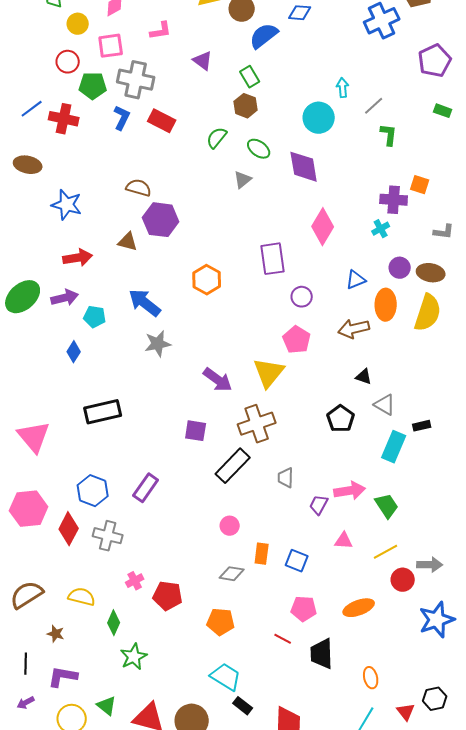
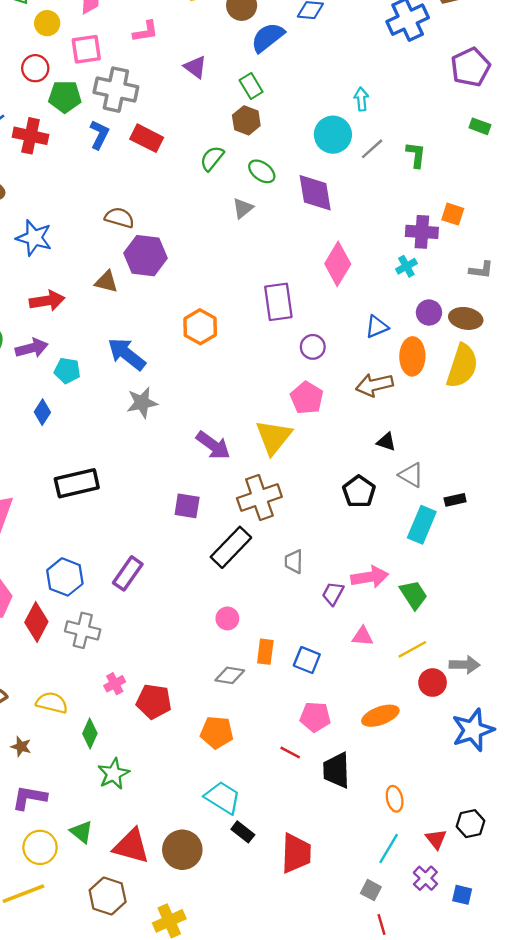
gray line: (374, 106) -> (372, 149), moved

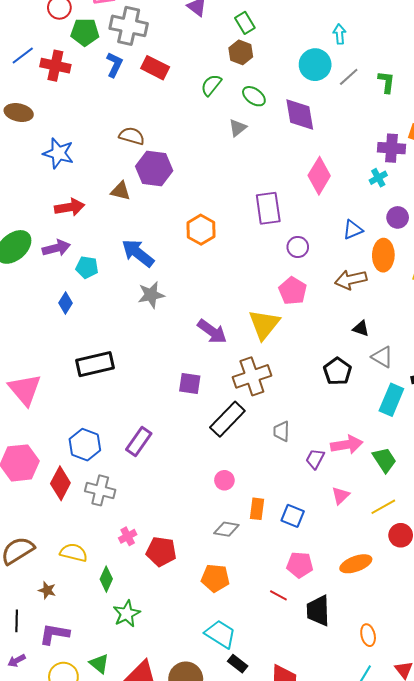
pink triangle: (363, 636) -> (341, 496), turned -48

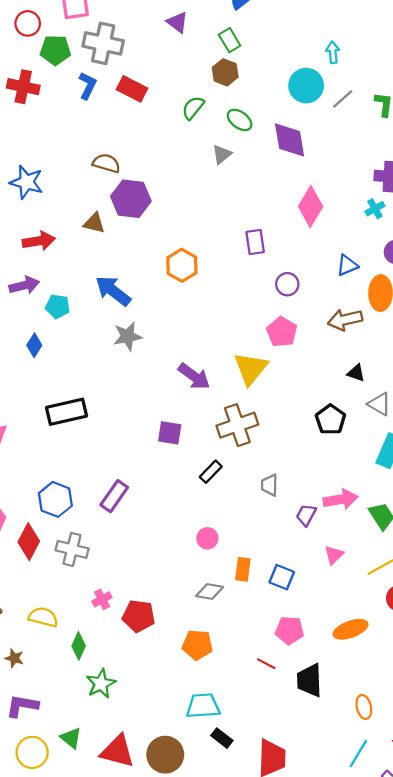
purple rectangle: (268, 208) -> (255, 242), size x0.7
black rectangle: (227, 419) -> (211, 472), size x0.6
cyan trapezoid: (220, 634) -> (203, 706), turned -36

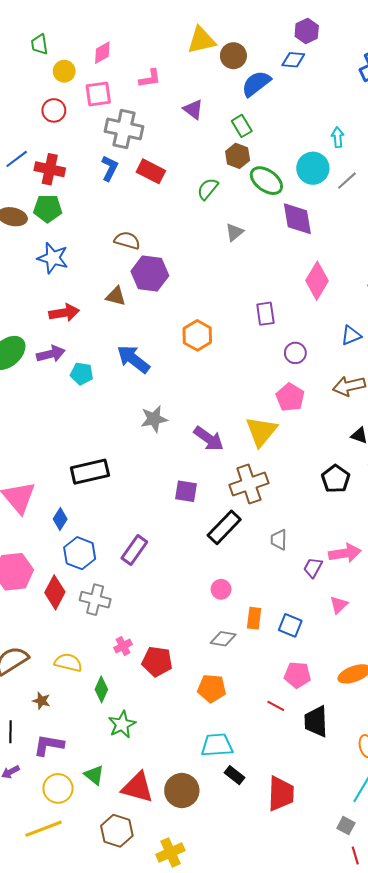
green pentagon: (55, 50) -> (48, 208), moved
green ellipse: (240, 120) -> (266, 181), moved, size x1.4
gray star: (128, 336) -> (154, 419), moved
blue diamond: (34, 345) -> (60, 519), moved
black rectangle: (211, 472) -> (224, 527), size x1.6

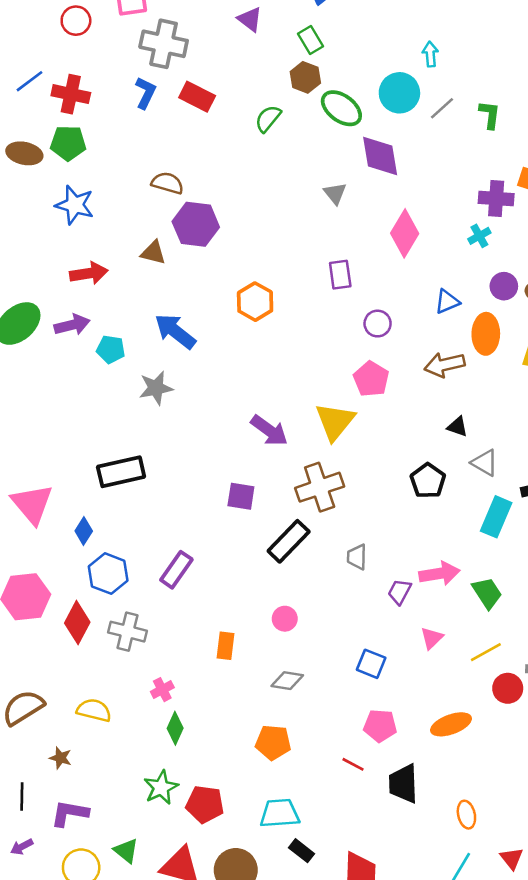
gray triangle: (234, 232) -> (335, 193), moved, turned -30
gray star: (154, 419) -> (156, 388), moved
orange rectangle: (254, 618) -> (225, 646), moved
red pentagon: (157, 662) -> (205, 804), moved
green diamond: (101, 689) -> (175, 728), moved

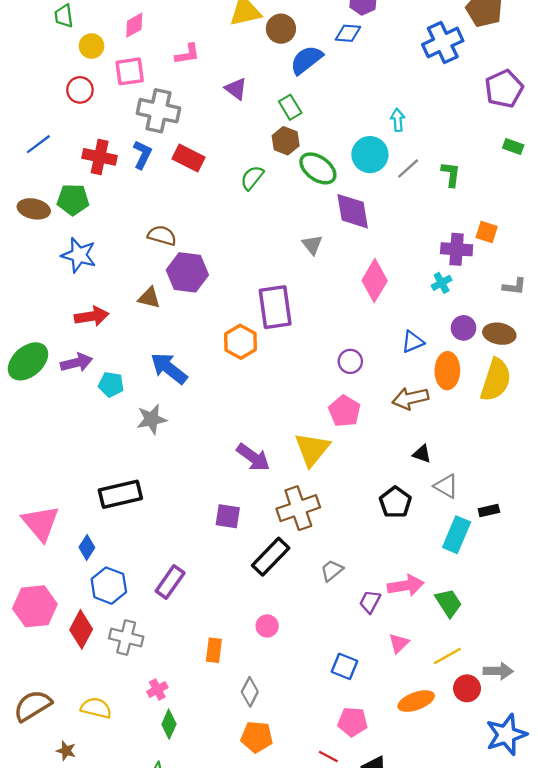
red cross: (71, 94) -> (100, 157), moved
purple rectangle: (340, 275) -> (275, 307), moved, size x1.6
gray trapezoid: (357, 557) -> (332, 571), turned 50
gray diamond: (287, 681) -> (250, 692), moved, turned -72
orange ellipse: (451, 724) -> (416, 701), moved

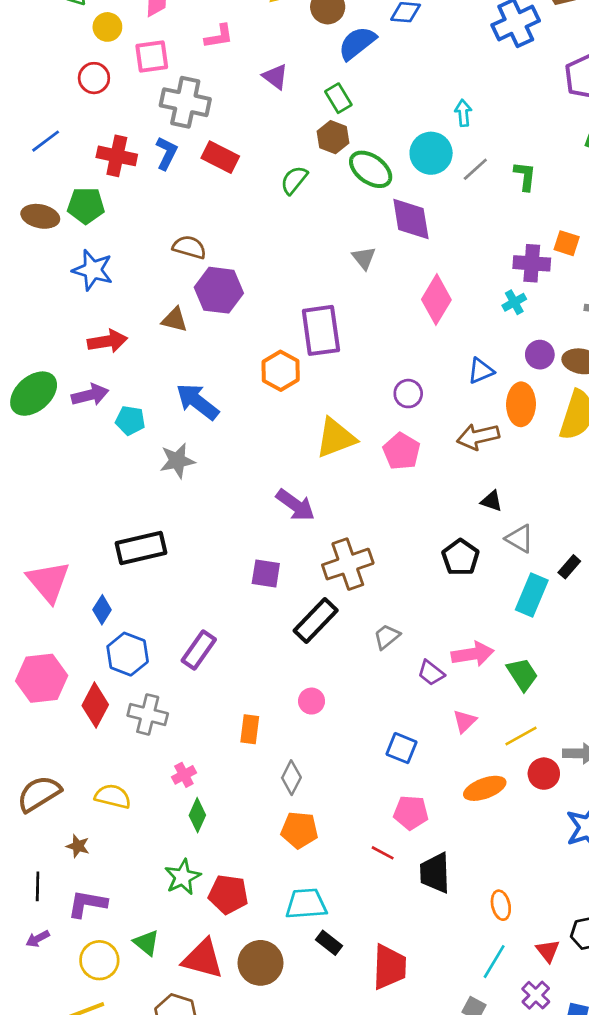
yellow triangle: (312, 449) -> (336, 438), moved, turned 30
black rectangle: (489, 510) -> (569, 567), turned -36
purple trapezoid: (370, 602) -> (431, 673), turned -80

